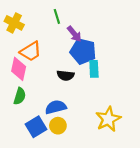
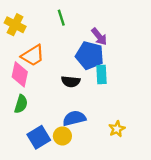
purple arrow: (74, 34) -> (99, 37), moved
blue semicircle: (56, 107) -> (74, 118), moved
yellow star: (108, 119) -> (117, 129), size x0.6

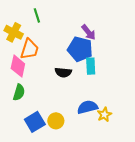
green line: (61, 18) -> (37, 15), moved
yellow cross: (15, 25) -> (14, 32), moved
orange trapezoid: (33, 55) -> (29, 49), turned -40
blue semicircle: (74, 118) -> (87, 107), moved

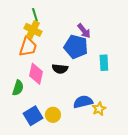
yellow cross: (14, 32) -> (33, 30), moved
pink diamond: (18, 66) -> (36, 74), moved
cyan rectangle: (91, 66) -> (104, 63), moved

